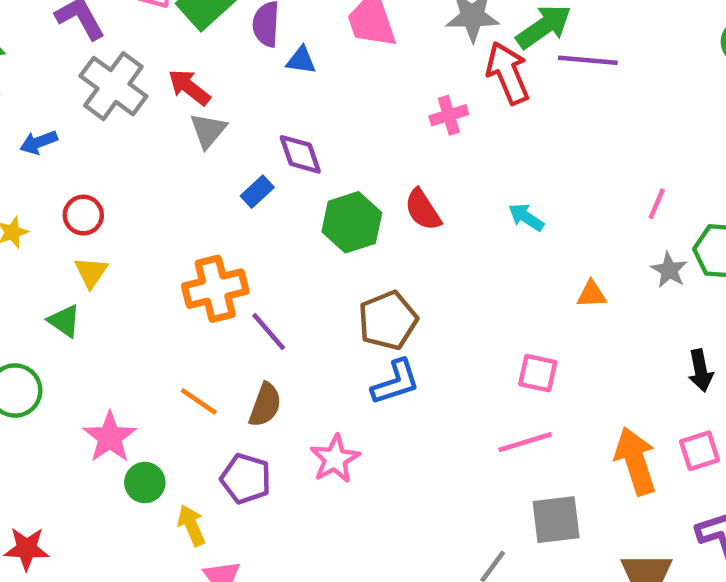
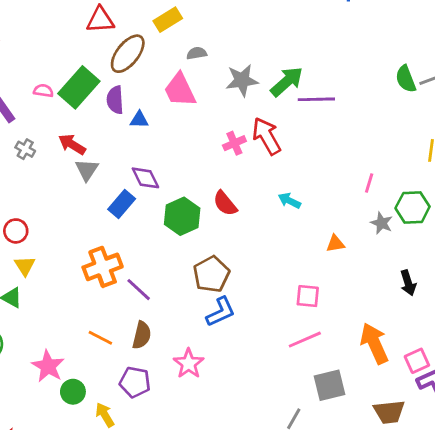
red arrow: (508, 73) -> (267, 136), moved
gray cross: (113, 86) -> (25, 149), size x0.5
blue rectangle: (257, 192) -> (122, 204), size x1.4
pink square: (700, 451) -> (417, 361), moved

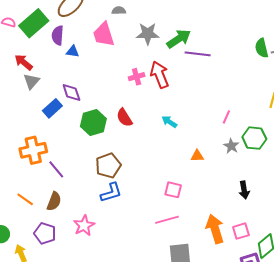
pink square: (417, 361) -> (241, 231), moved

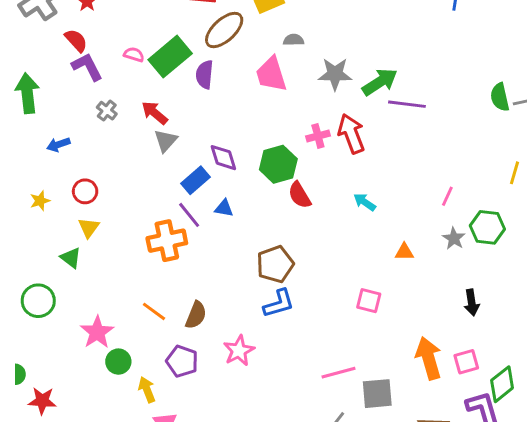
blue triangle: (73, 51) -> (224, 208), moved
green hexagon: (93, 122) -> (278, 164), moved
purple line: (56, 169) -> (189, 215), moved
pink line: (167, 220) -> (338, 373), moved

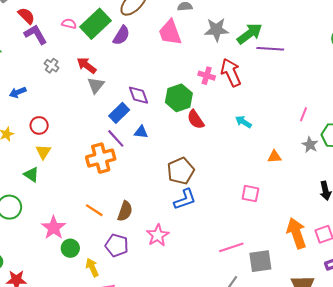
purple semicircle: (205, 75) -> (121, 35), turned -150
pink cross: (318, 136) -> (207, 76), turned 35

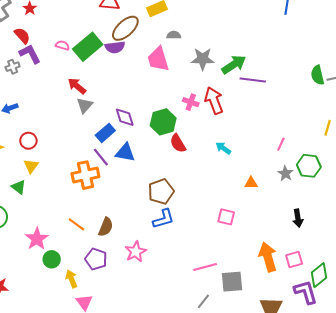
purple semicircle: (121, 35) -> (115, 47), moved, turned 48
gray cross: (52, 66) -> (13, 67), moved, turned 32
blue triangle: (141, 132) -> (125, 153), size x1.5

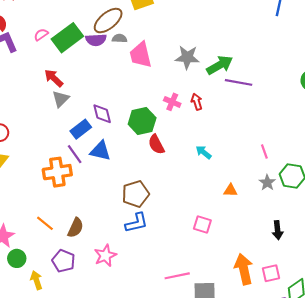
gray semicircle: (174, 35) -> (120, 38), moved
pink semicircle: (62, 45) -> (41, 35), turned -56
red arrow: (214, 101) -> (197, 102), size x0.6
pink line: (281, 144) -> (264, 151), turned -48

